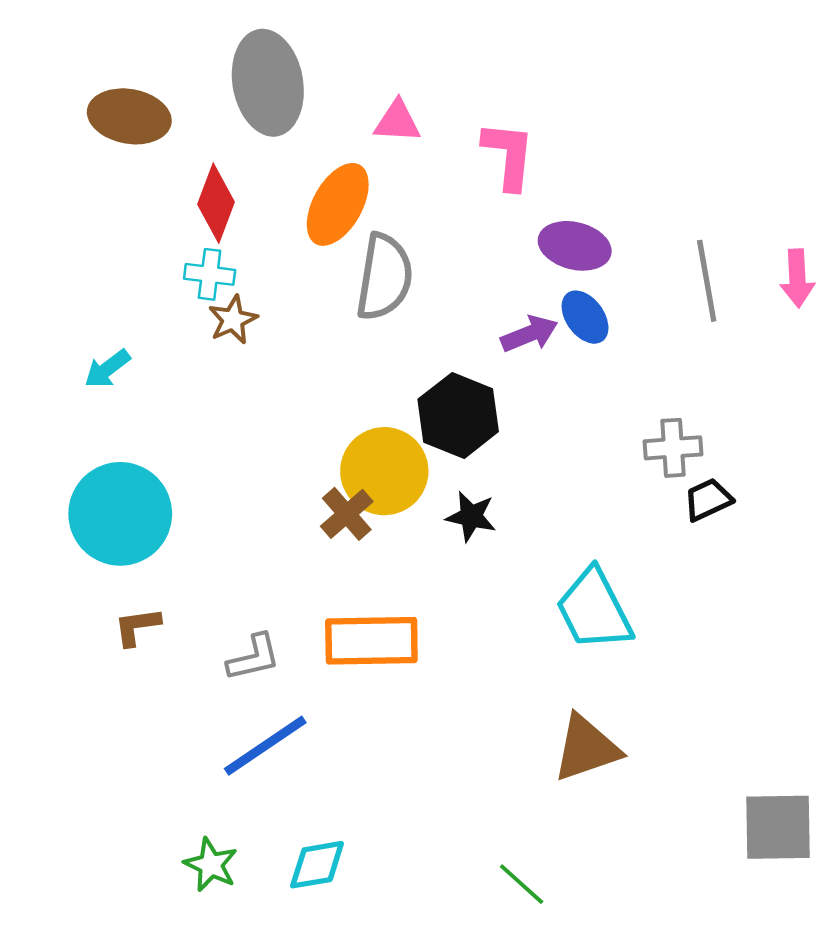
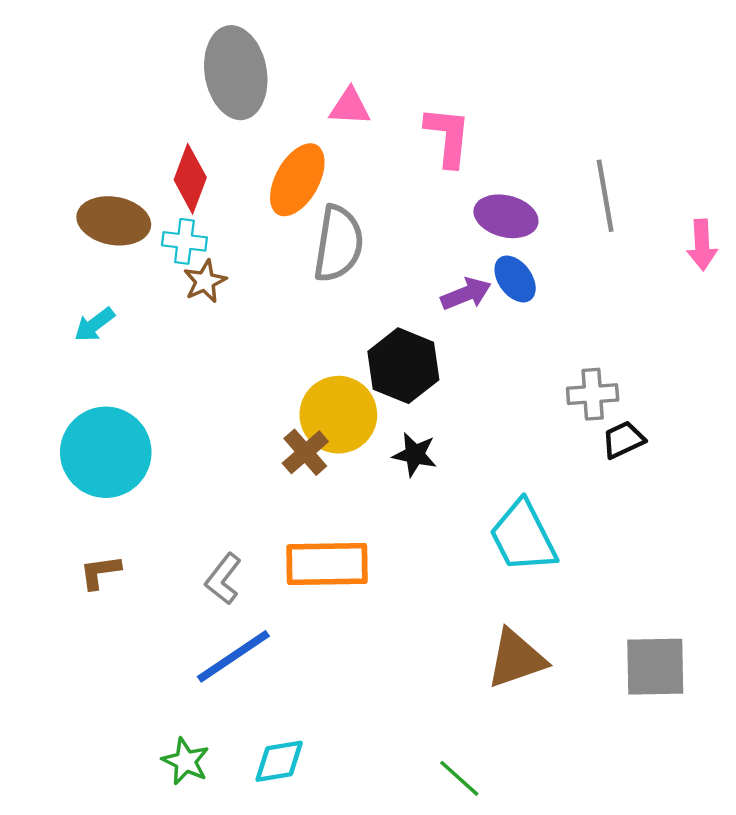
brown ellipse: (129, 116) -> (114, 221), moved
gray line: (707, 281) -> (605, 196), moved
brown L-shape: (137, 626) -> (100, 572), moved
gray L-shape: (254, 658) -> (223, 579), turned 141
gray square: (778, 827) -> (655, 667), moved

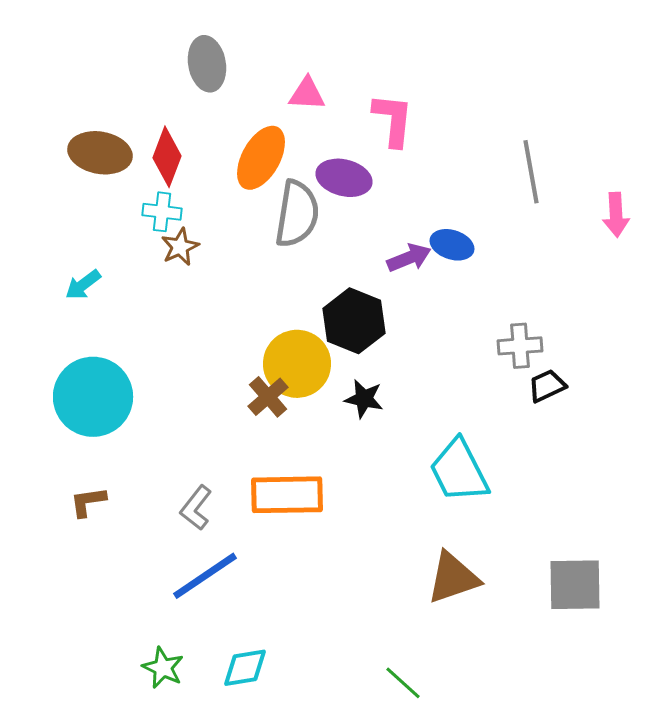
gray ellipse: (236, 73) -> (207, 64), size x0.7
purple ellipse: (506, 216) -> (344, 178), moved
brown ellipse: (114, 221) -> (100, 153), moved
blue ellipse: (515, 279) -> (452, 245), turned -36

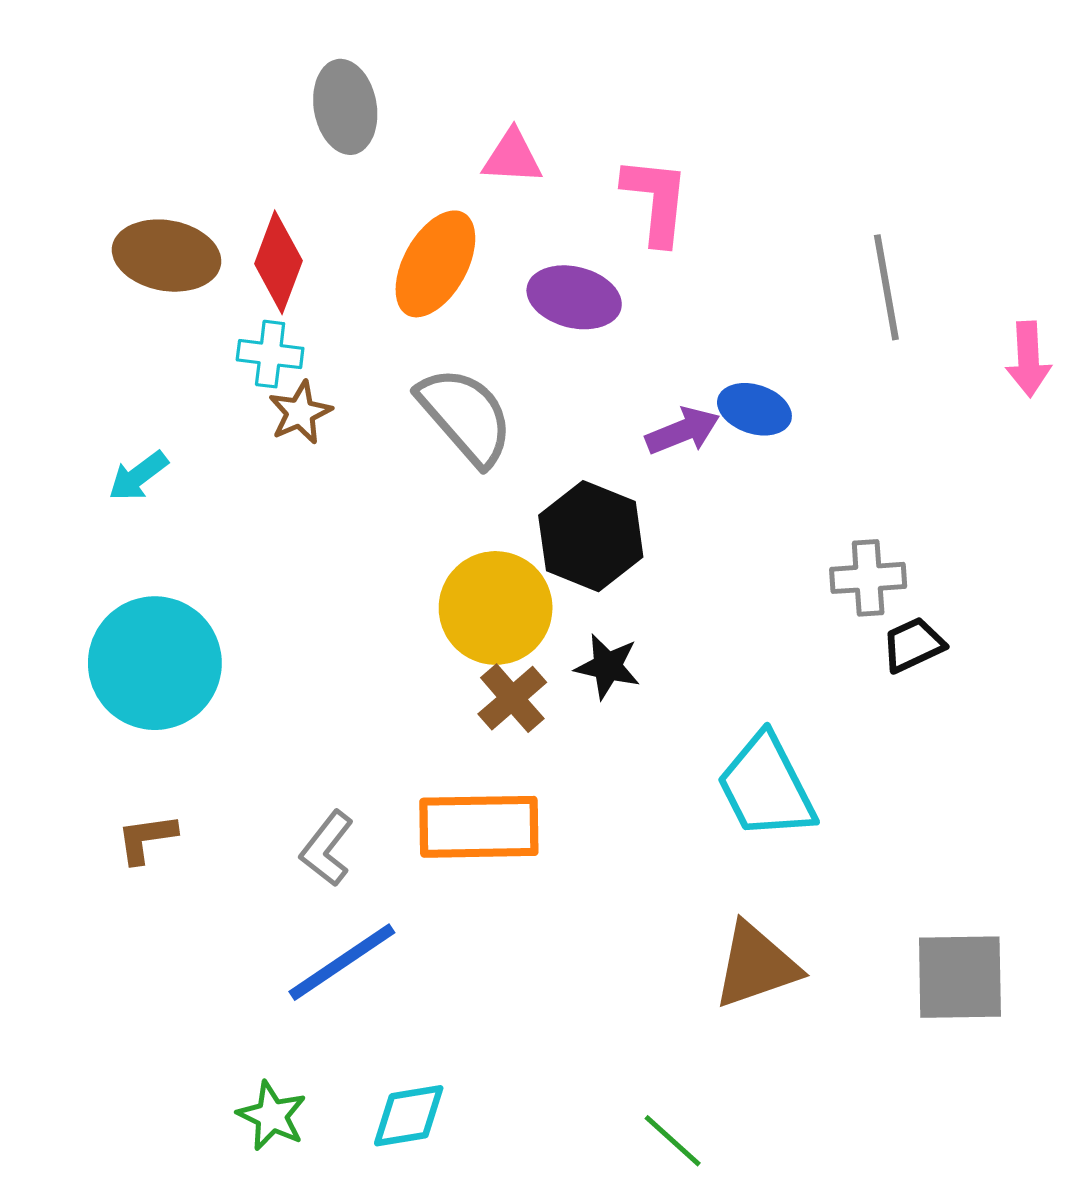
gray semicircle: (297, 214) -> (466, 416), moved, turned -50
brown cross: (268, 397) -> (512, 698), moved

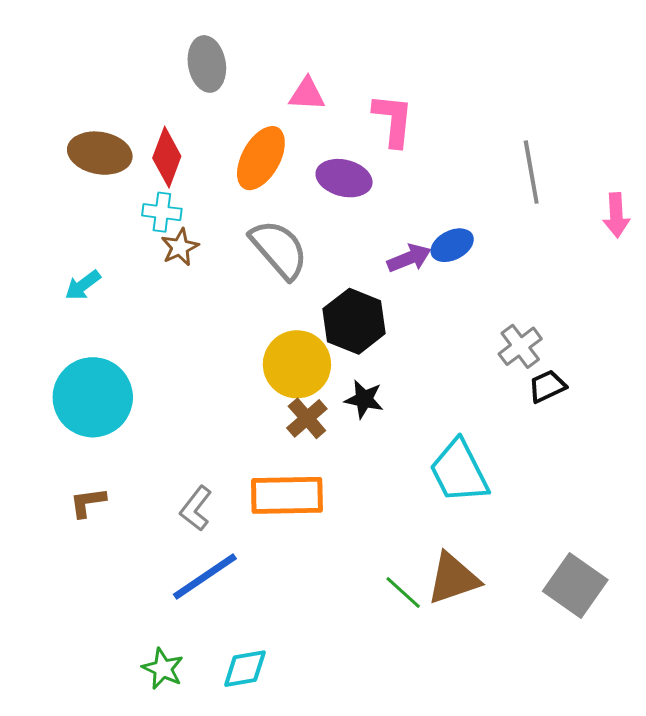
blue ellipse: (754, 409) -> (452, 245), turned -45
gray cross: (868, 578) -> (520, 346), turned -33
gray square: (960, 977) -> (575, 586), turned 36
green line: (673, 1141) -> (403, 593), moved

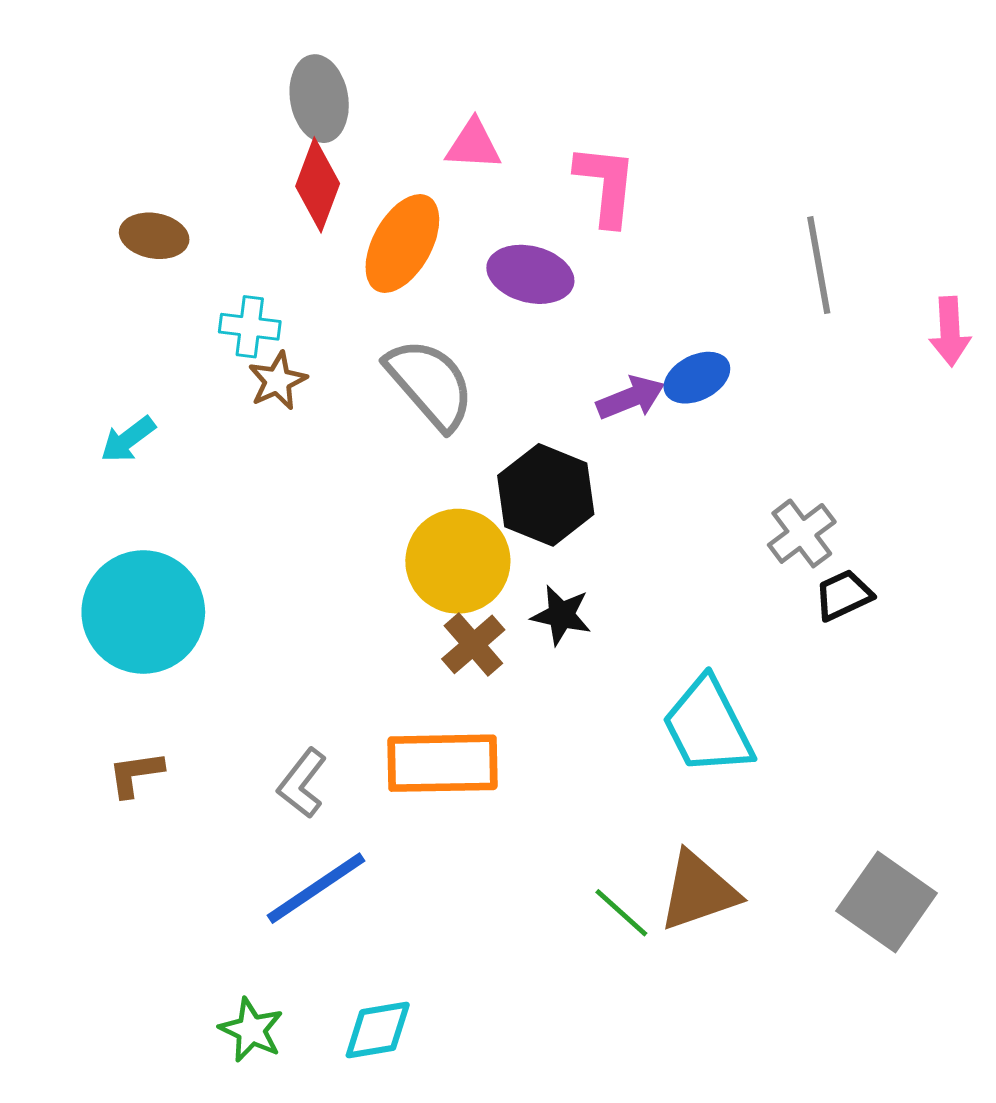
brown ellipse: (100, 153) -> (154, 236), size x0.7
red diamond: (167, 157) -> (318, 185), moved

